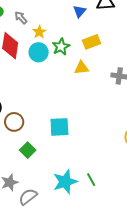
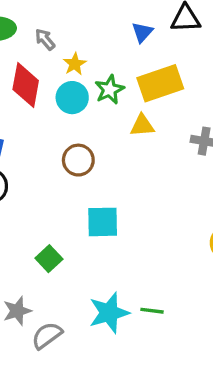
yellow rectangle: (92, 42) -> (160, 83), size x1.5
brown circle: (14, 122) -> (78, 160), moved
green line: (91, 180) -> (152, 311), turned -56

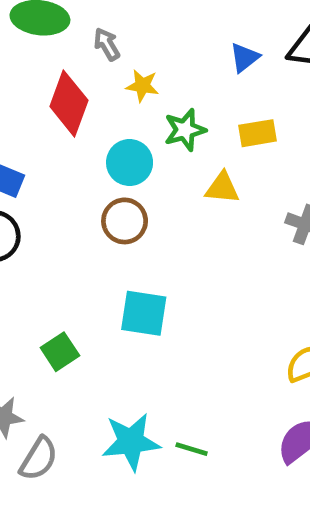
yellow star: (75, 64) -> (142, 86), turned 30
yellow rectangle: (160, 83) -> (258, 133), size x0.6
cyan circle: (72, 98) -> (130, 163), moved
gray semicircle: (47, 335) -> (39, 459), turned 148

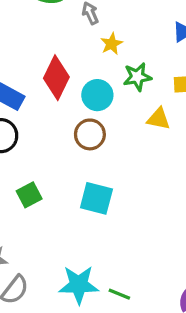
yellow star: (142, 86) -> (112, 44), turned 30
red diamond: (69, 103) -> (56, 78), moved
green square: (60, 352) -> (29, 195), moved

